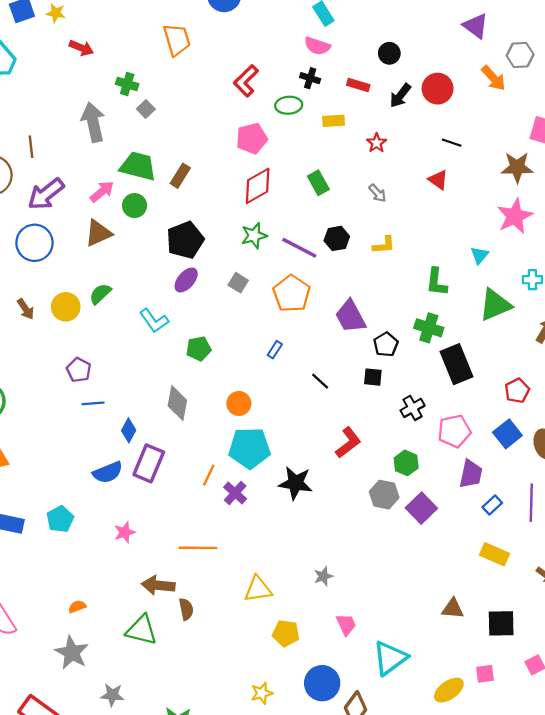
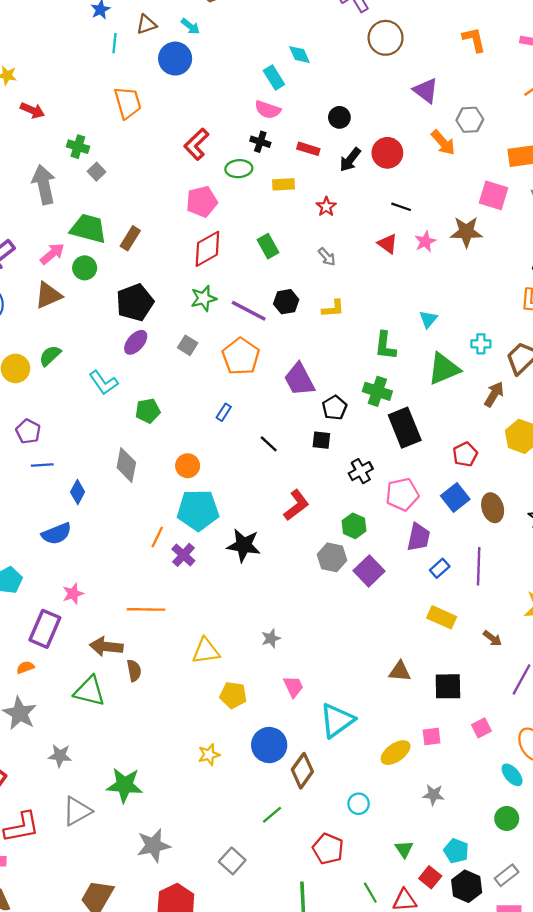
pink star: (515, 216) -> (425, 242), moved, size x0.6
purple rectangle: (149, 463) -> (45, 629), moved

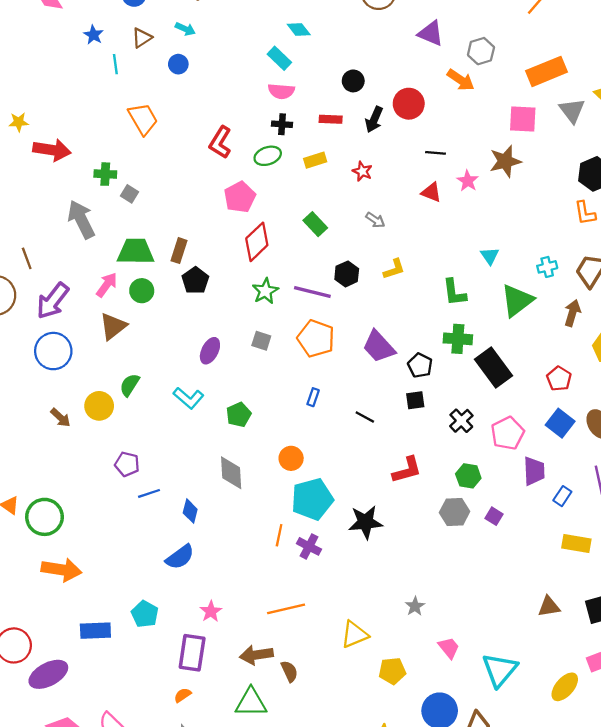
blue circle: (175, 59) -> (178, 64), size x0.6
red arrow: (32, 110) -> (52, 150), size x1.5
black pentagon: (135, 302) -> (195, 280), moved, size x0.7
red L-shape: (296, 505) -> (407, 470), turned 36
purple square: (369, 571) -> (494, 516), size x0.6

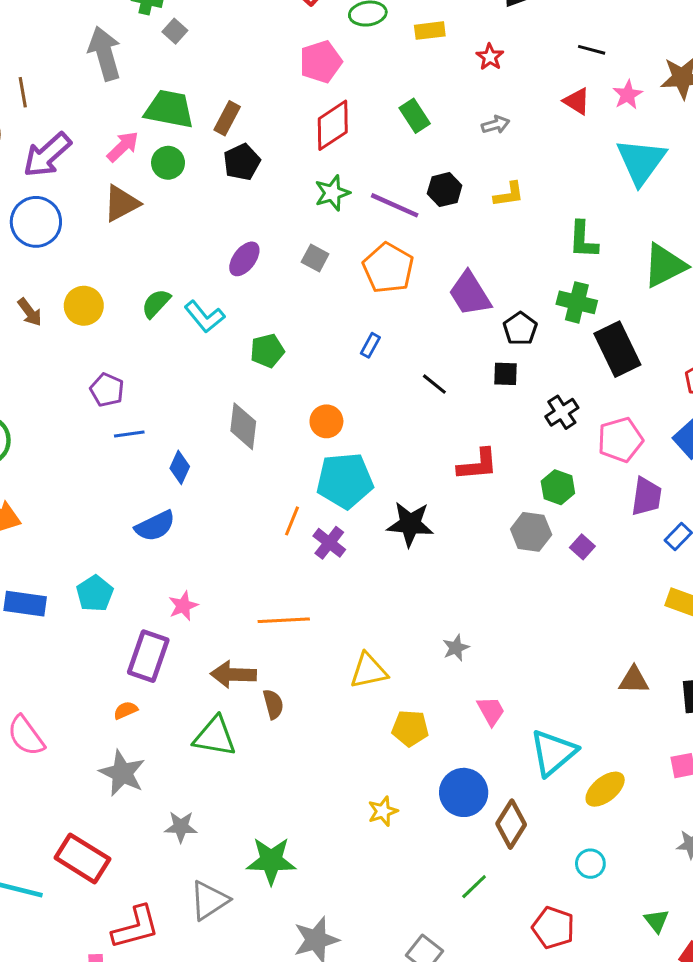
gray arrow: (375, 220) -> (496, 125), turned -60
cyan triangle: (490, 256) -> (641, 161), moved, size x2.0
green semicircle: (130, 385) -> (156, 303), moved
yellow ellipse: (565, 687) -> (605, 789), moved

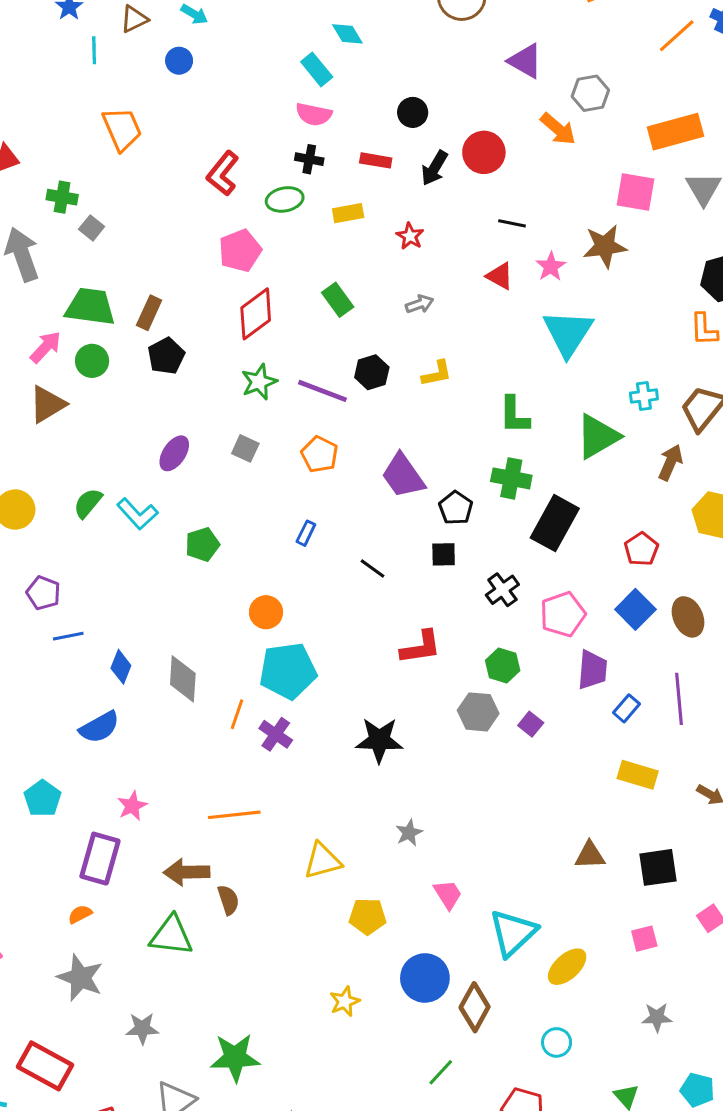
orange pentagon: (388, 268) -> (320, 454), size x0.7
black rectangle: (617, 349) -> (555, 523), turned 58
gray diamond: (243, 426) -> (183, 679), moved
black star: (410, 524) -> (379, 740), moved

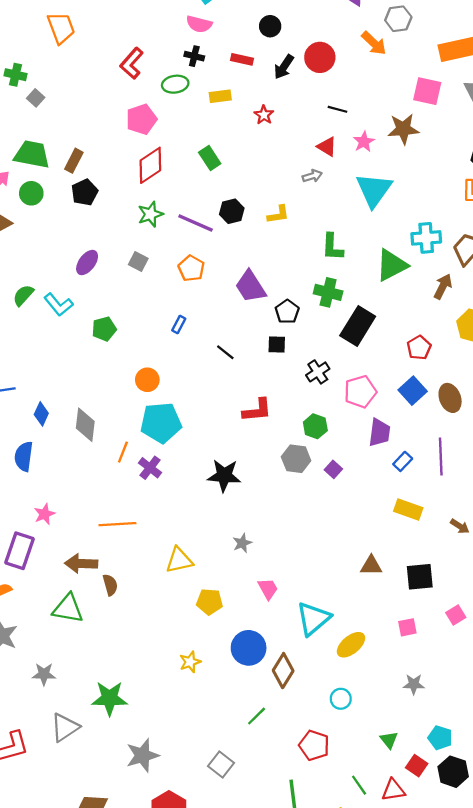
gray arrow: (419, 304) -> (312, 176), moved
cyan cross: (644, 396) -> (426, 238), size x1.5
blue semicircle: (99, 727) -> (24, 456), turned 124

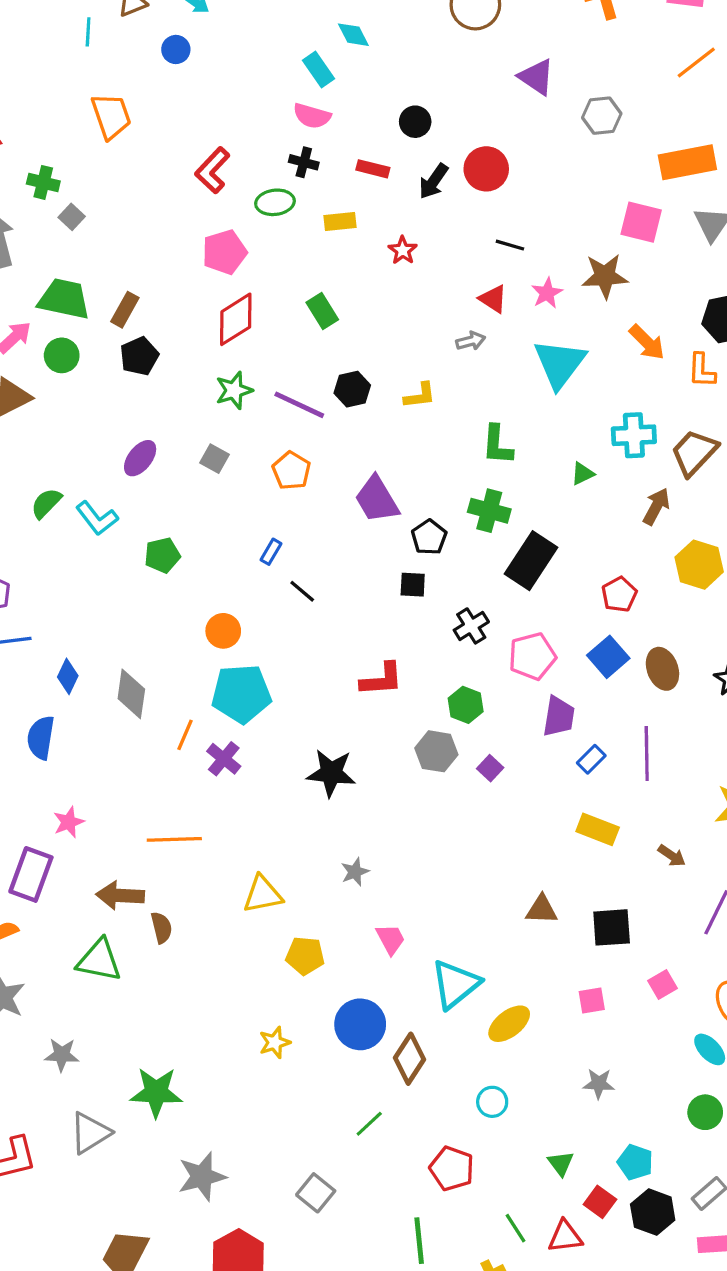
orange arrow: (374, 43) -> (647, 342), moved
green triangle: (392, 265) -> (583, 474), size x0.5
black line: (225, 352) -> (302, 591), moved

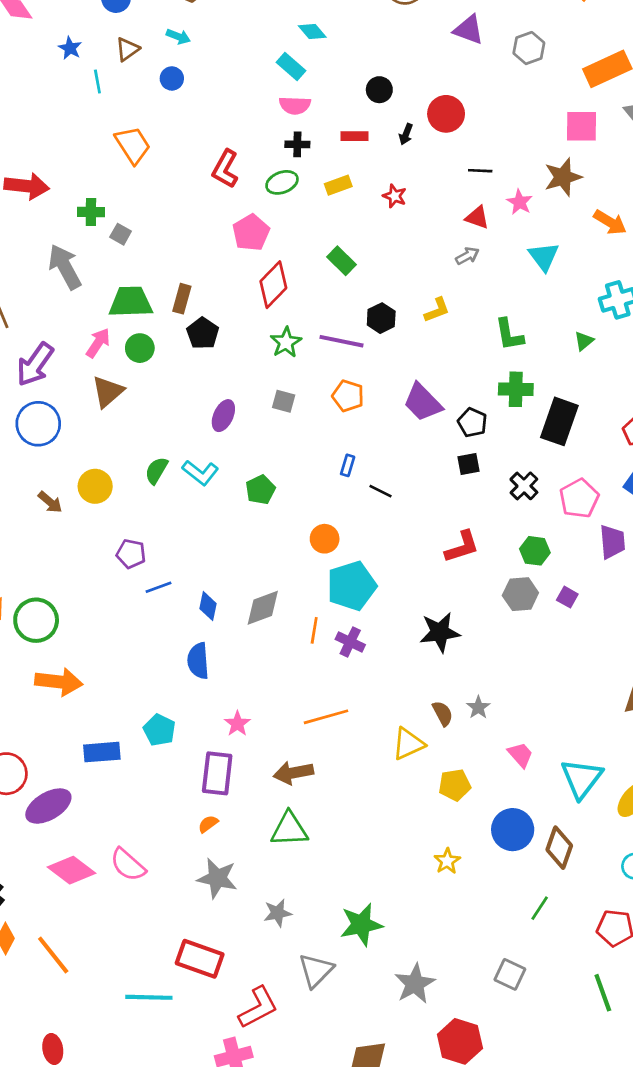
black arrow: (434, 181) -> (406, 134), size x0.7
cyan triangle: (560, 364) -> (544, 257), size x0.7
gray diamond: (131, 694) -> (263, 608), turned 75
brown semicircle: (161, 928) -> (443, 713), moved

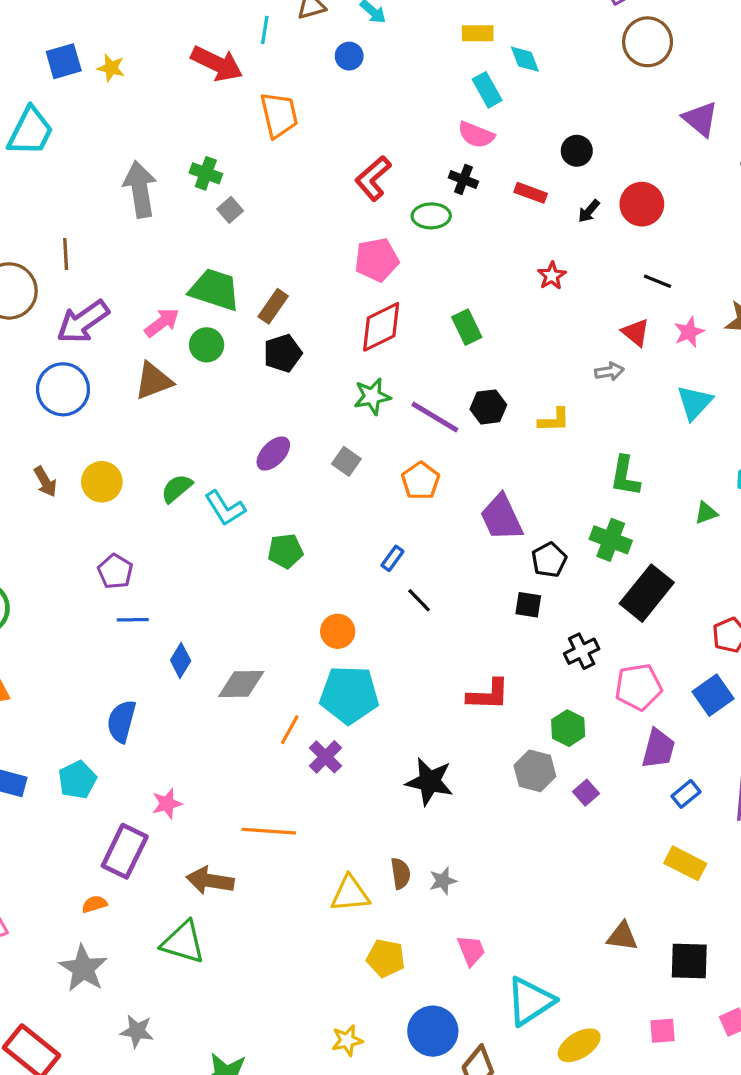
yellow rectangle: (338, 185) -> (478, 33), moved
red arrow: (27, 186) -> (217, 64), moved
gray arrow: (65, 267) -> (140, 189), moved
blue semicircle: (198, 661) -> (121, 721), moved

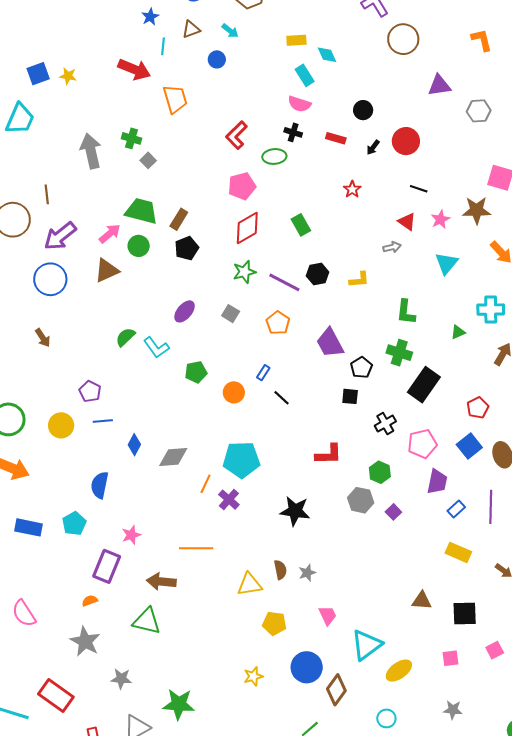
purple triangle: (700, 119) -> (439, 85), turned -45
yellow circle: (102, 482) -> (61, 425), moved
orange circle: (338, 631) -> (234, 392), moved

